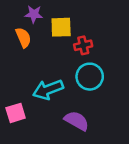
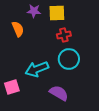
purple star: (34, 14) -> (34, 11), moved
yellow square: (61, 27) -> (57, 13), moved

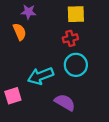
purple star: (34, 11) -> (28, 12), moved
yellow square: (57, 13) -> (76, 14), moved

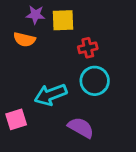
yellow square: (76, 14) -> (63, 20), moved
orange semicircle: (20, 32) -> (24, 40), turned 126

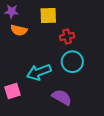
purple star: (35, 15) -> (12, 11), moved

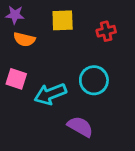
red cross: (67, 37) -> (106, 31), moved
pink square: (13, 91) -> (16, 79), moved, turned 35

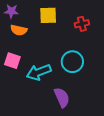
purple semicircle: (80, 127) -> (62, 97), turned 36

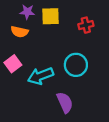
purple star: (11, 11) -> (27, 12), moved
pink square: (12, 61) -> (13, 64), turned 35

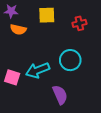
purple star: (27, 12) -> (11, 11), moved
pink square: (13, 64) -> (12, 77), moved, turned -35

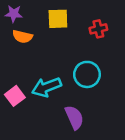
pink square: (12, 77) -> (15, 96), turned 35

